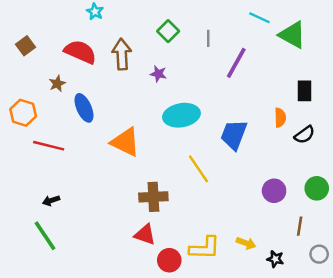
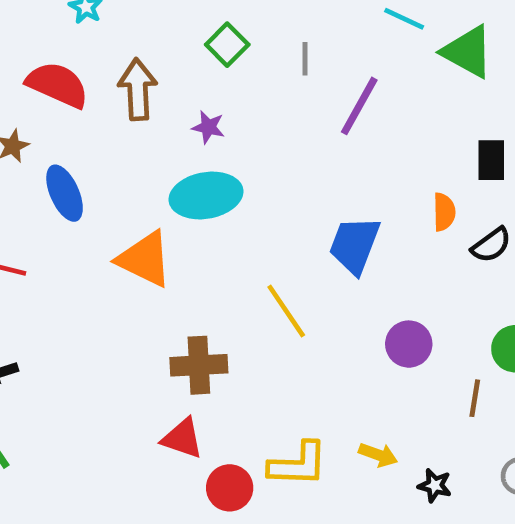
cyan ellipse: (181, 115) -> (206, 195), moved
purple circle: (274, 191) -> (409, 344), moved
brown line: (300, 226) -> (475, 398), moved

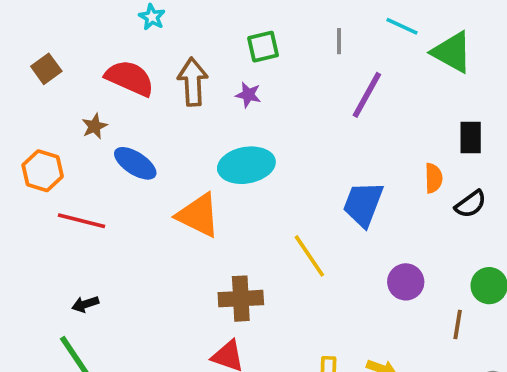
green square: (227, 45) -> (263, 47), turned 32
gray line: (305, 59) -> (339, 41), moved
purple star: (208, 127) -> (248, 95), moved
blue ellipse: (65, 193) -> (135, 163), turned -33

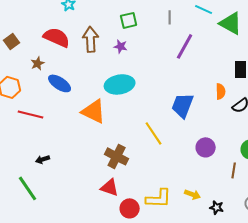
brown square: (46, 69) -> (12, 41), moved
brown cross: (241, 299) -> (117, 156), turned 30
black arrow: (85, 304) -> (43, 159), moved

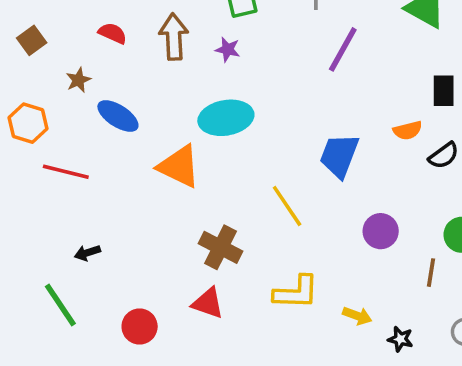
red semicircle: (57, 37) -> (113, 33), size x0.6
orange semicircle: (221, 91) -> (408, 130), turned 77
yellow L-shape: (159, 198) -> (296, 292), moved
red circle: (130, 208) -> (140, 326), moved

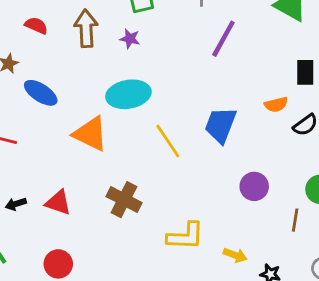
yellow line: (287, 206) -> (168, 141), moved
red triangle: (208, 303) -> (58, 202), moved

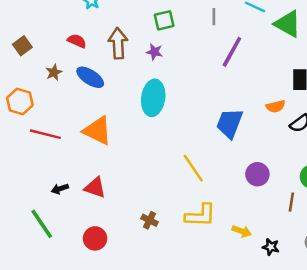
blue ellipse: (41, 93) -> (90, 77), moved
cyan ellipse: (128, 94) -> (153, 98), turned -72
orange triangle: (90, 134) -> (97, 131), moved
yellow line: (168, 141) -> (193, 168), moved
brown cross: (124, 200) -> (150, 220), moved, size x0.6

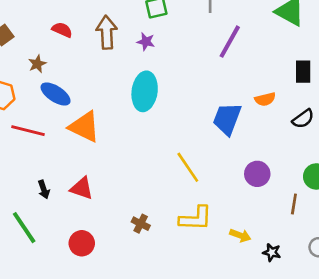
blue ellipse: (90, 77) -> (56, 94), moved
orange semicircle: (276, 106) -> (265, 99), moved
black arrow: (60, 189) -> (44, 190), turned -91

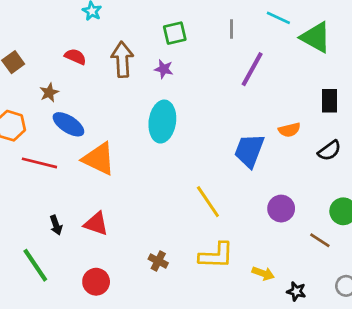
brown line: (294, 204) -> (320, 240), turned -66

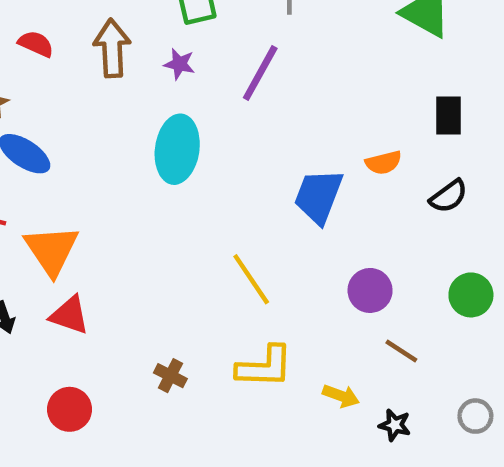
purple line: (252, 69) -> (260, 73), moved
orange triangle: (99, 159) -> (52, 250), moved, turned 30
brown line: (320, 240) -> (401, 351), moved

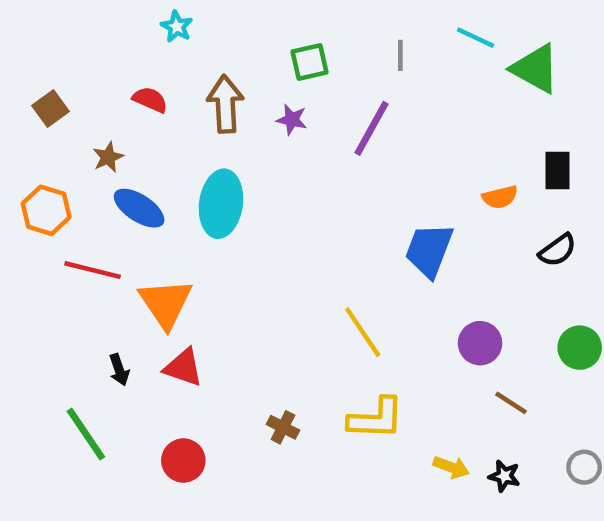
cyan ellipse: (177, 149) -> (221, 204), moved
orange semicircle: (383, 163) -> (500, 197), moved
yellow arrow: (341, 396) -> (451, 467), moved

